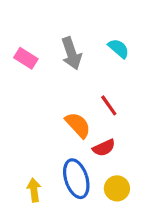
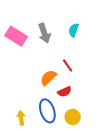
cyan semicircle: (119, 48) -> (74, 30), turned -112
pink rectangle: (26, 58) -> (16, 36), size x1.5
orange semicircle: (78, 125) -> (48, 78), turned -90

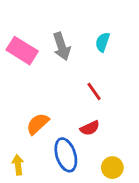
orange semicircle: (48, 78) -> (38, 124), moved
yellow circle: (73, 117) -> (112, 168), moved
yellow arrow: (21, 118) -> (18, 165), moved

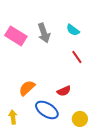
cyan semicircle: (102, 42) -> (73, 30), turned -72
red line: (94, 91) -> (77, 57), moved
blue ellipse: (66, 155) -> (47, 110), turned -40

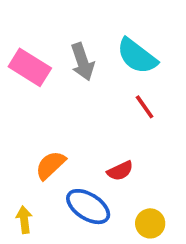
cyan semicircle: (73, 30) -> (137, 56), size x1.6

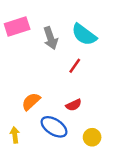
pink rectangle: (30, 67) -> (17, 27), moved, turned -50
red line: (145, 107) -> (75, 66), moved, turned 70

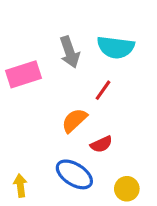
pink rectangle: (17, 27) -> (24, 74), moved
cyan semicircle: (84, 35) -> (116, 47), turned -30
orange semicircle: (31, 101) -> (74, 120), moved

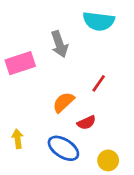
cyan semicircle: (116, 47) -> (99, 21), moved
red line: (103, 90) -> (99, 83), moved
yellow arrow: (20, 186) -> (18, 139), moved

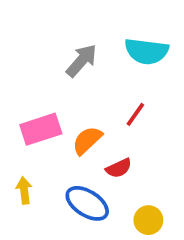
cyan semicircle: (99, 21) -> (147, 51), moved
gray arrow: (59, 44) -> (82, 61), turned -120
pink rectangle: (20, 63) -> (41, 129), moved

